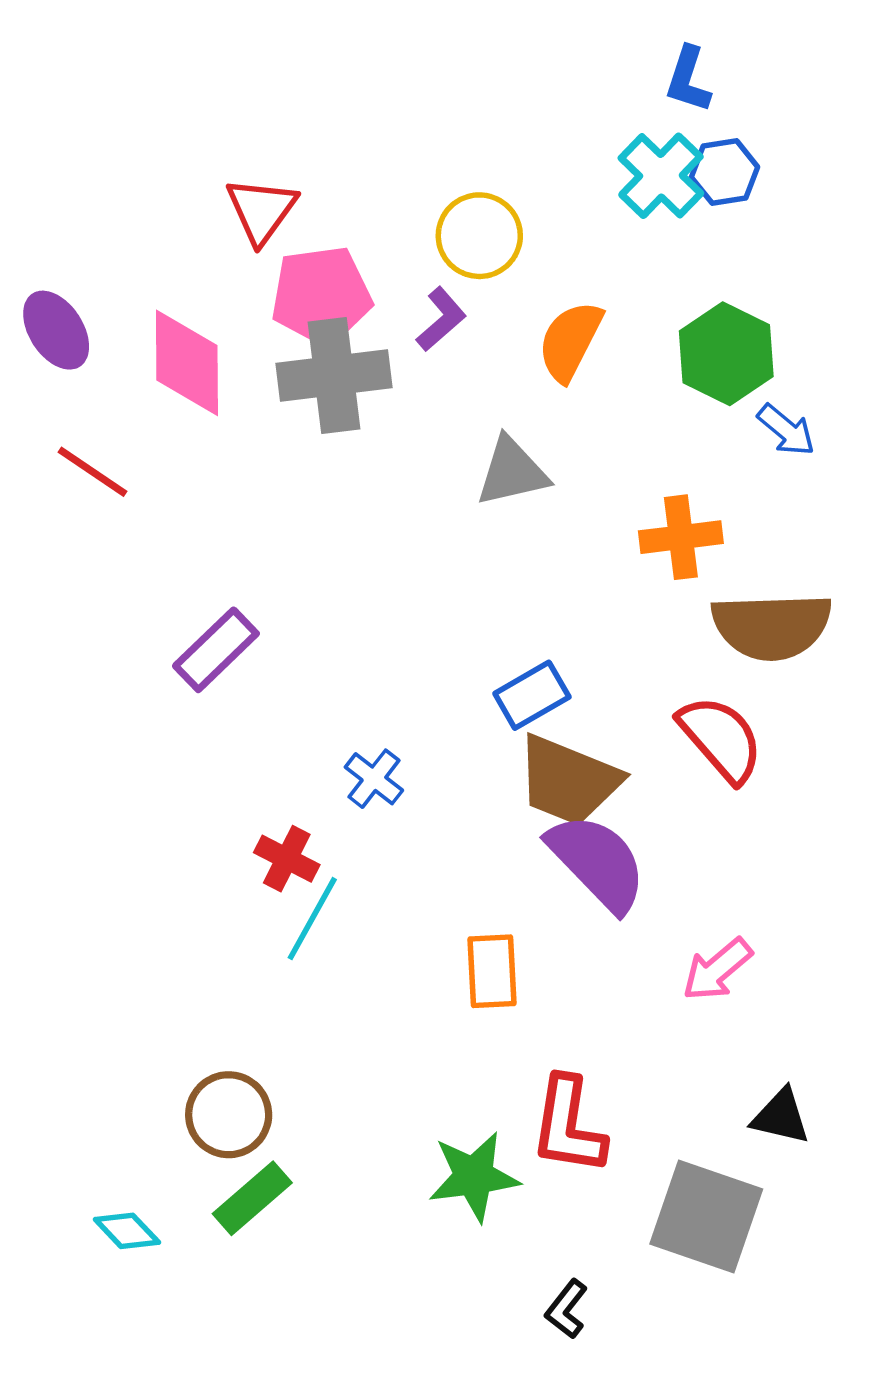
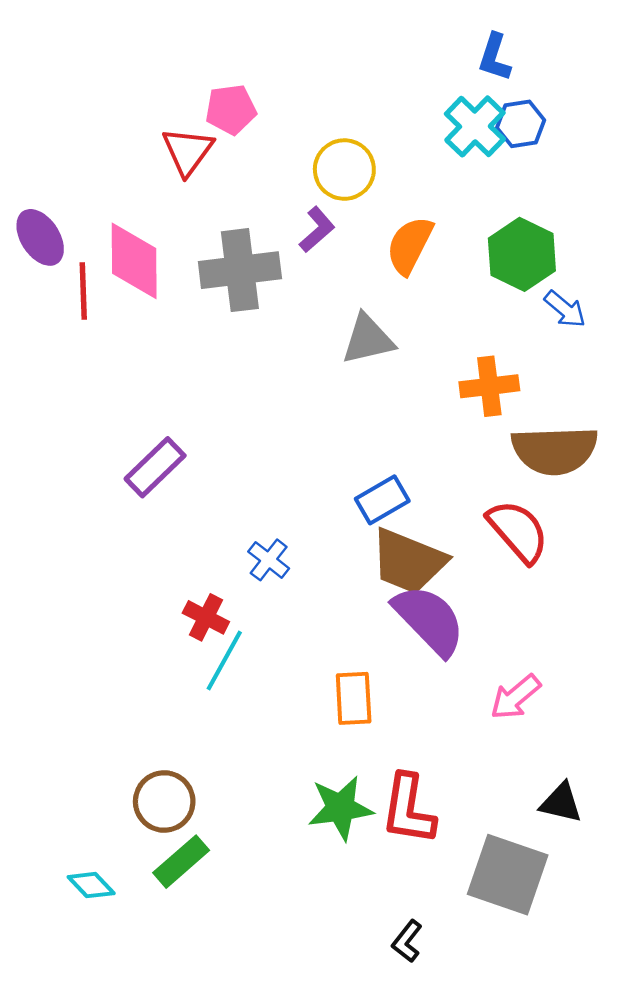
pink pentagon: (321, 296) -> (231, 109), moved, size x0.7
red line: (92, 472) -> (83, 291), moved, turned 54
green star: (474, 1176) -> (340, 808), moved

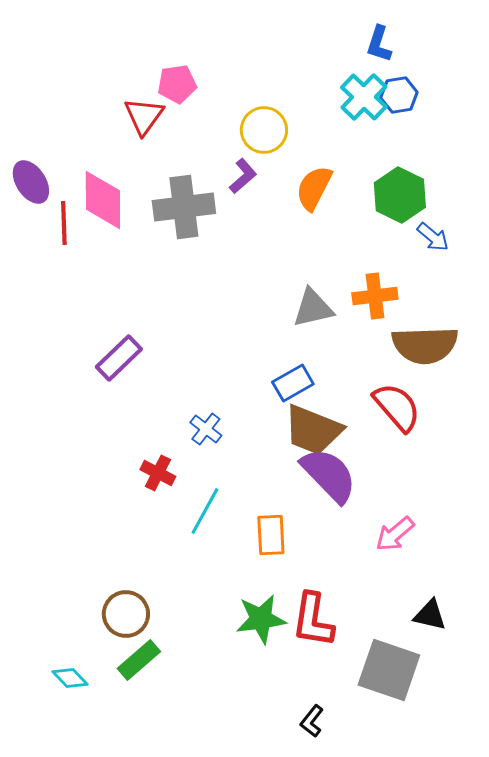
gray triangle: (368, 339) -> (313, 308), moved
cyan line: (224, 660) -> (205, 511), moved

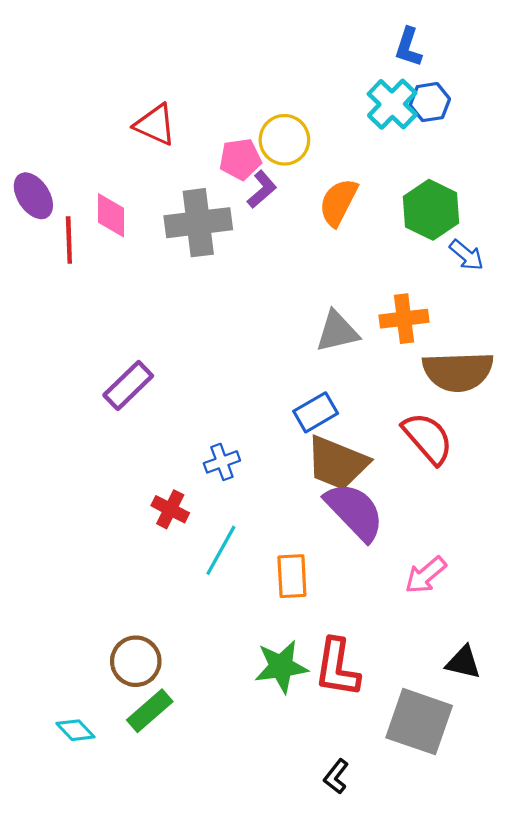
pink pentagon: (177, 84) -> (240, 159), moved
red triangle: (144, 116) -> (155, 125), turned -42
pink diamond: (103, 200) -> (111, 215), size x0.7
blue cross: (206, 429) -> (222, 462), turned 32

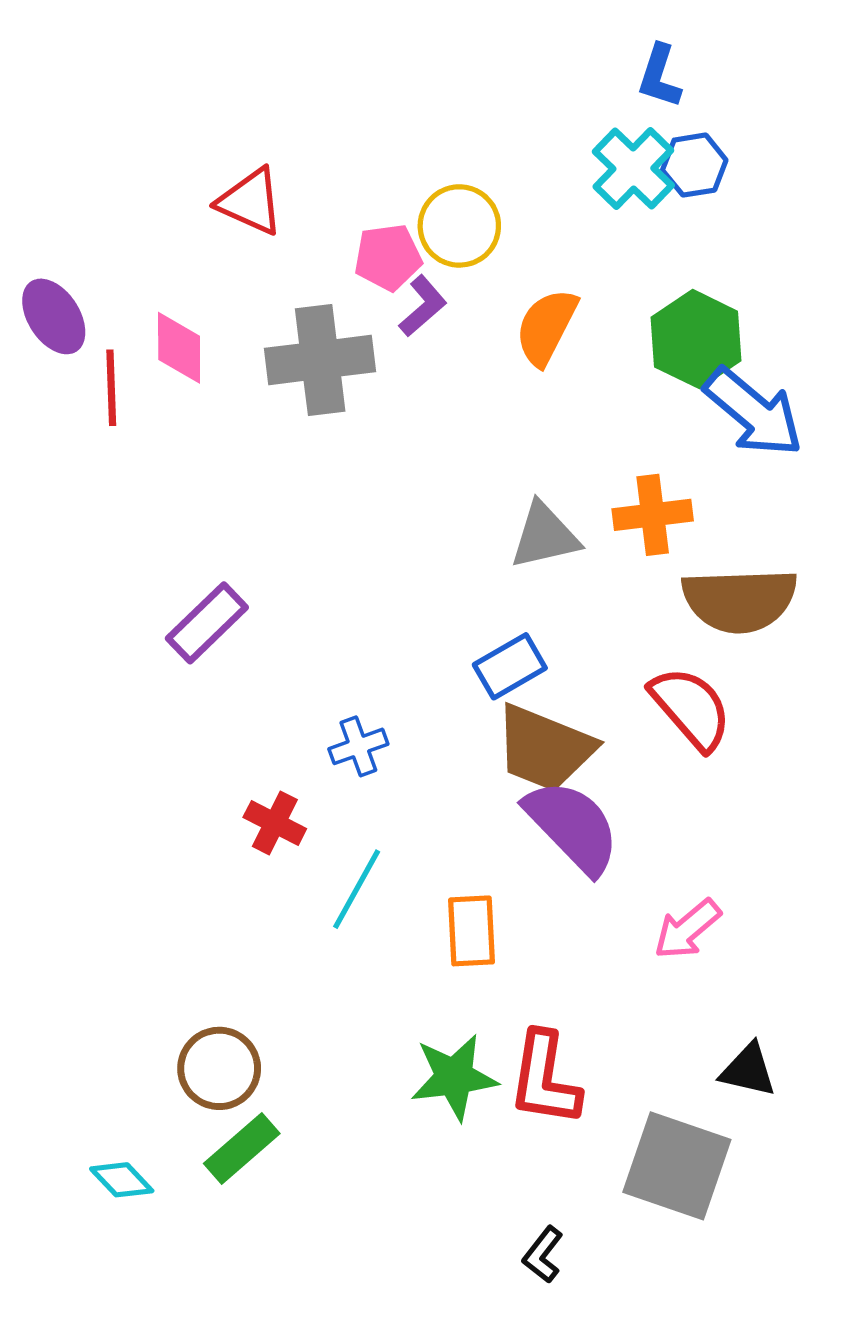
blue arrow: (467, 255) -> (753, 412), size x1.8

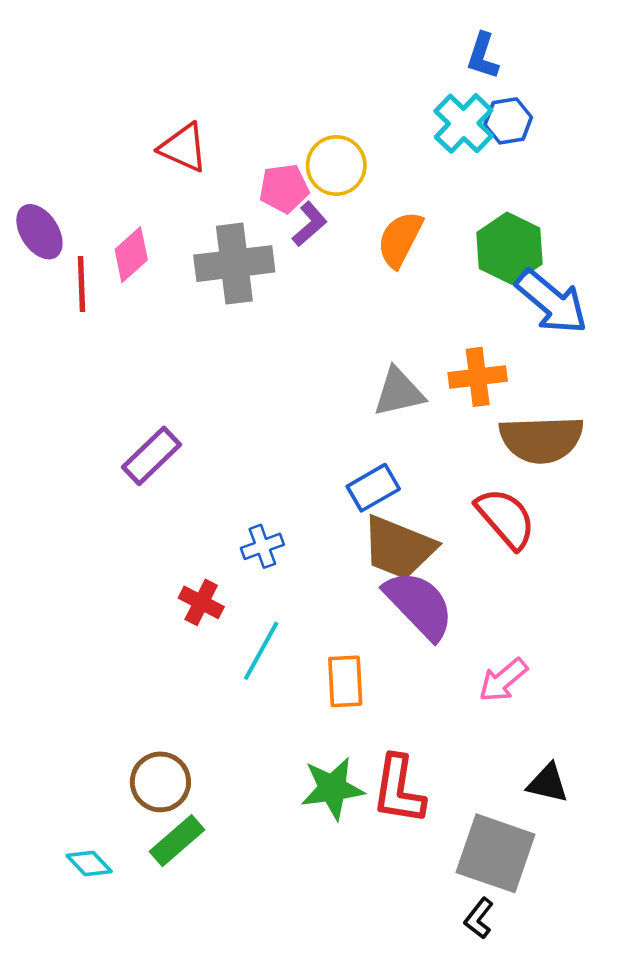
pink diamond: (179, 348) -> (131, 255), turned 48
black L-shape: (543, 1255) -> (479, 918), moved

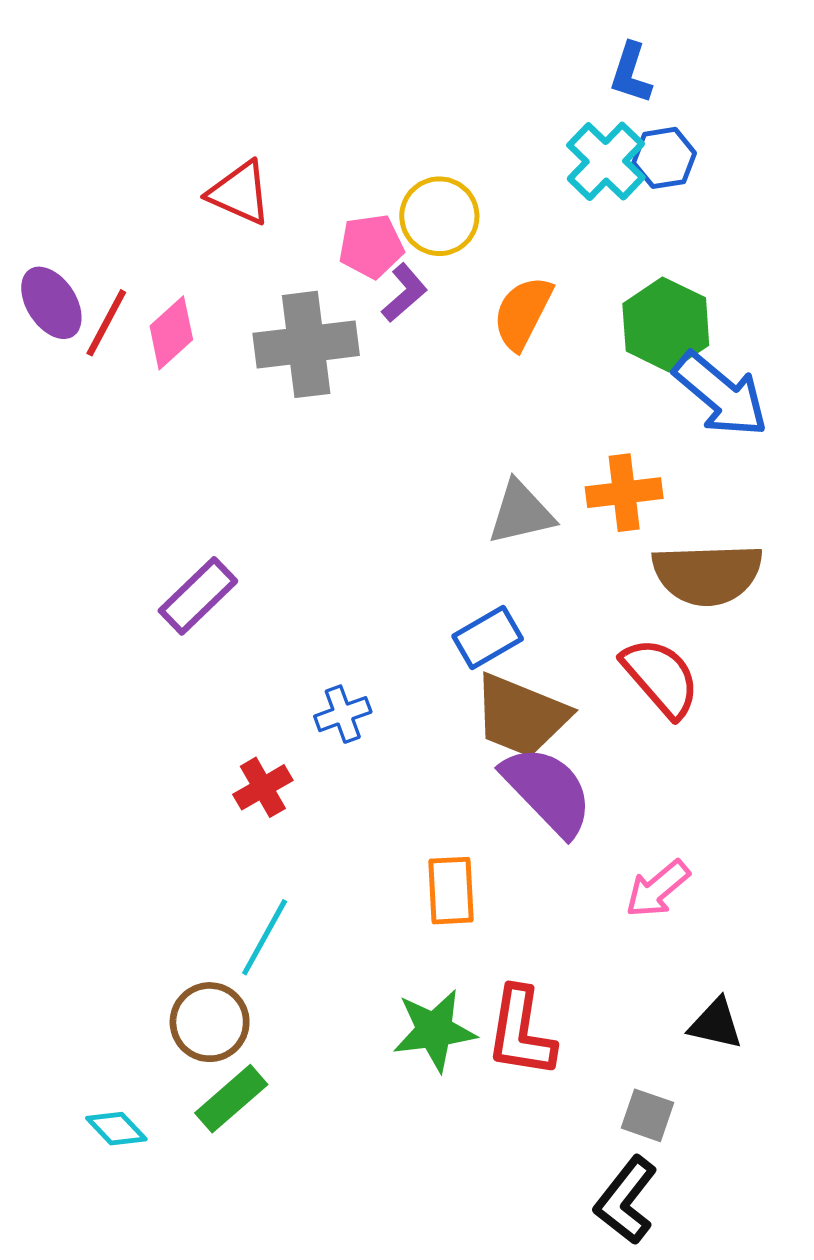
red line: (81, 284) -> (106, 323), moved, turned 30
red cross: (201, 602) -> (263, 787), turned 33
cyan line: (261, 651) -> (265, 937), moved
gray square: (495, 853) -> (647, 1115), size x0.5
black L-shape: (479, 918) -> (626, 1200), size x1.6

